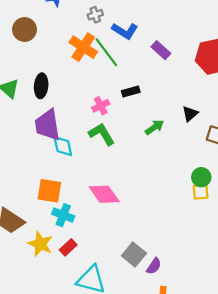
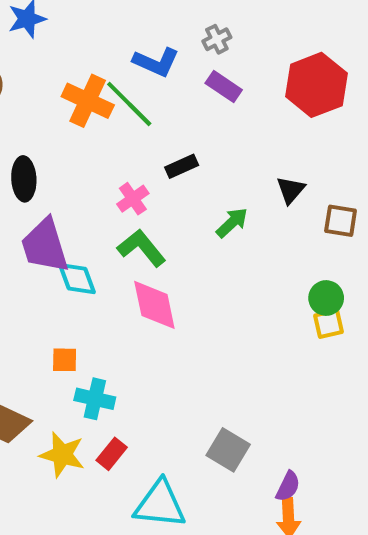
gray cross: (95, 15) -> (217, 39), moved
orange square: (49, 191) -> (65, 360), size x0.6
pink diamond: (104, 194) -> (154, 305), moved, turned 32
purple semicircle: (154, 266) -> (288, 486), moved

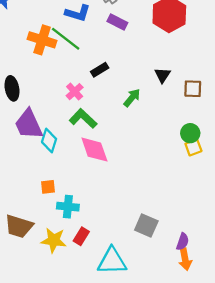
cyan diamond: (77, 279) -> (49, 140), turned 45

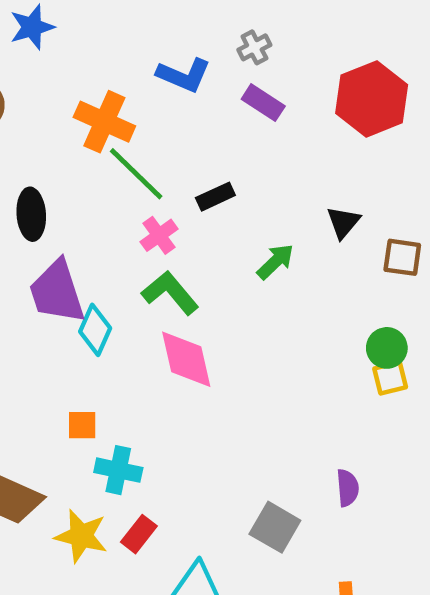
green line: (66, 39) -> (136, 174), moved
purple semicircle: (183, 242) -> (348, 488), moved, turned -30

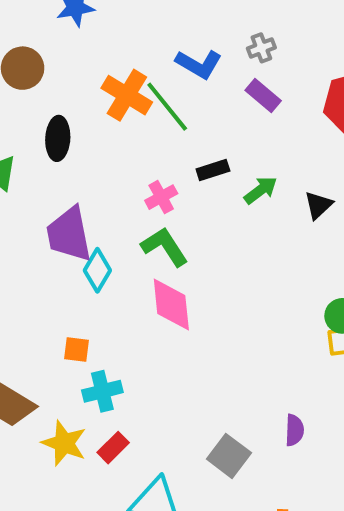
green line: (136, 174) -> (167, 107), moved
black ellipse: (31, 214) -> (58, 138), moved
green arrow: (275, 262) -> (261, 190), moved
cyan cross: (118, 470) -> (102, 391), turned -33

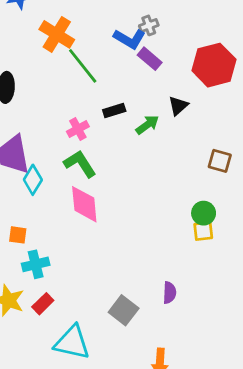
blue L-shape: (199, 64) -> (130, 39), moved
orange cross: (127, 95) -> (57, 34), moved
black triangle: (318, 205) -> (178, 106), moved

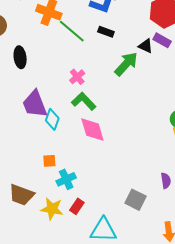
purple rectangle: (150, 59) -> (162, 40), moved
black triangle: (178, 106) -> (146, 46), turned -42
black rectangle: (114, 110) -> (106, 32), moved, turned 49
green arrow: (147, 125) -> (126, 64), size x1.5

